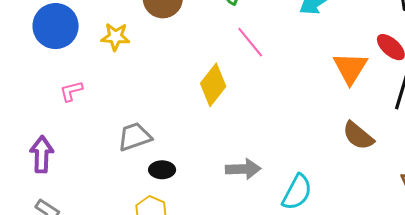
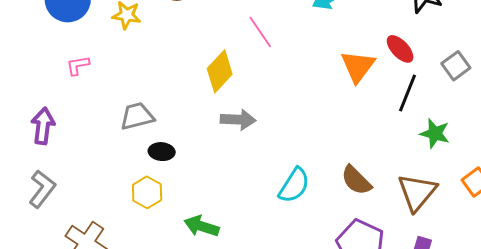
brown semicircle: (358, 136) -> (356, 180), moved
gray arrow: (243, 169) -> (238, 120), moved

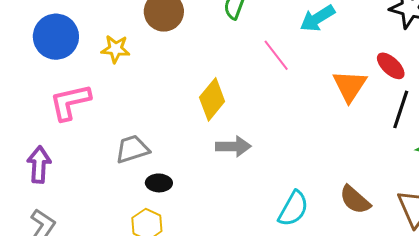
pink line: (260, 32) -> (276, 55), moved
pink L-shape: (78, 65) -> (70, 102), size x1.8

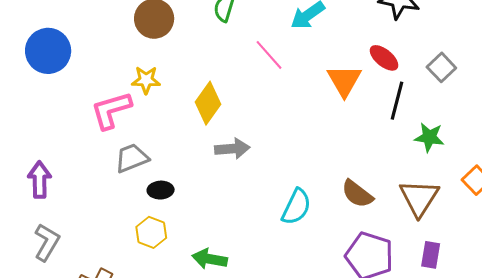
yellow star: (116, 49) -> (146, 80), moved
pink L-shape: (70, 102) -> (111, 110), moved

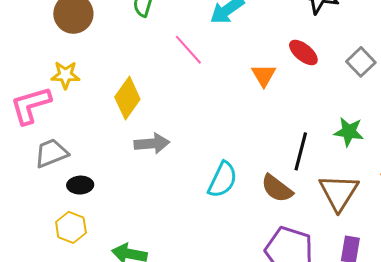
orange triangle: (344, 81) -> (264, 75), size x0.7
black line: (397, 101) -> (301, 151), moved
cyan semicircle: (296, 207) -> (222, 180), moved

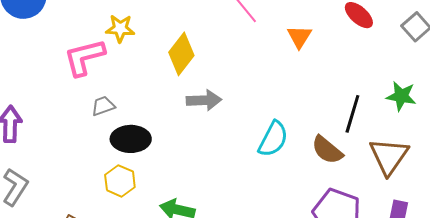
orange triangle: (264, 75) -> (299, 37), moved
gray trapezoid: (51, 153) -> (103, 106), size x0.7
black ellipse: (80, 185) -> (131, 139), size x1.5

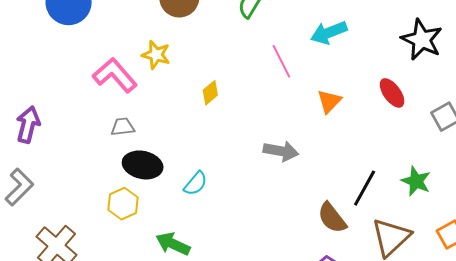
yellow diamond: (181, 54) -> (210, 93), size x0.6
pink L-shape: (84, 57) -> (115, 75), turned 51
gray arrow: (204, 100) -> (281, 151), moved
cyan semicircle: (273, 139) -> (196, 183), moved, size x0.7

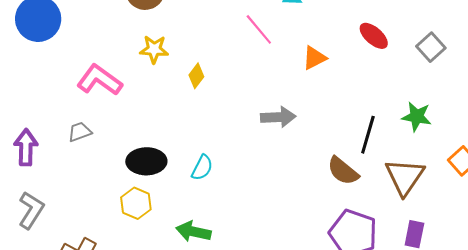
yellow star: (156, 55) -> (154, 49), moved
orange triangle: (329, 101) -> (314, 58), turned 32
gray trapezoid: (123, 127) -> (80, 132), moved

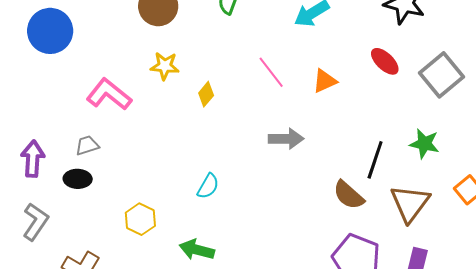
pink line: (259, 29) -> (271, 72), moved
gray square: (431, 47) -> (441, 75), size x1.5
black ellipse: (146, 161) -> (78, 179), moved, size x0.7

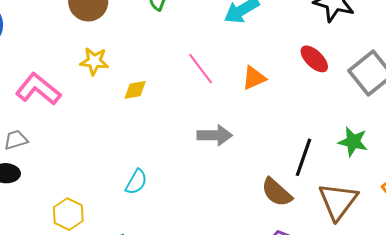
yellow diamond: (206, 94) -> (135, 90), turned 40

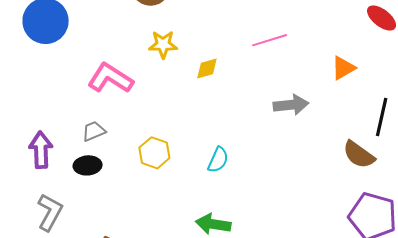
pink line: (201, 69) -> (270, 40), turned -64
orange triangle: (254, 78) -> (343, 68), moved
yellow hexagon: (68, 214) -> (154, 153), moved

